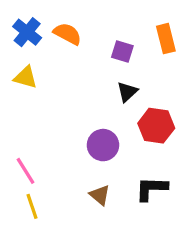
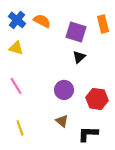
purple square: (122, 51) -> (76, 32), size x1.5
red hexagon: (156, 126) -> (97, 99), moved
pink line: (26, 171) -> (16, 86), moved
black L-shape: (151, 189) -> (88, 134), moved

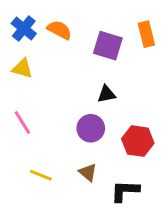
black triangle: (79, 57) -> (106, 94), moved, turned 32
yellow line: (20, 128) -> (41, 175), moved, turned -49

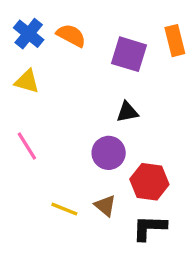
red hexagon: (138, 141) -> (149, 182), moved
yellow line: (41, 175) -> (64, 209), moved

